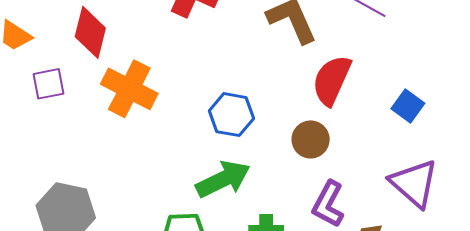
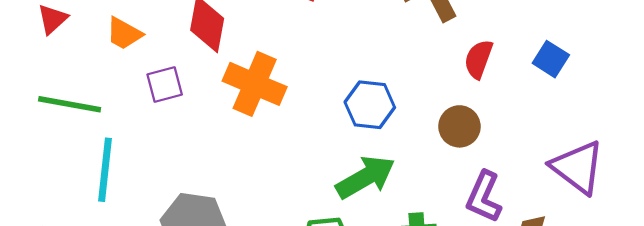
red semicircle: (332, 80) -> (478, 59), size x0.7
blue square: (408, 106) -> (551, 59), moved

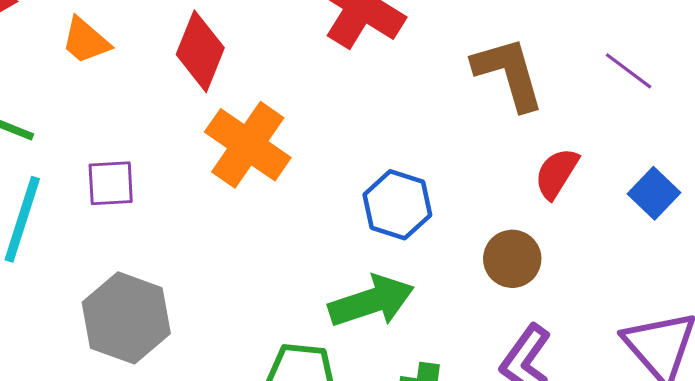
purple square: (165, 85) -> (111, 183), moved

